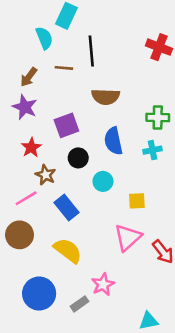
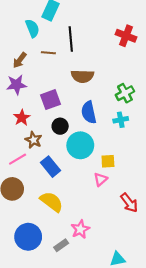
purple star: (25, 107) -> (16, 85), turned -30
green cross: (158, 118) -> (125, 93), turned -30
cyan circle: (103, 181) -> (80, 145), size x1.6
pink triangle: (128, 237) -> (100, 179), moved, size x0.6

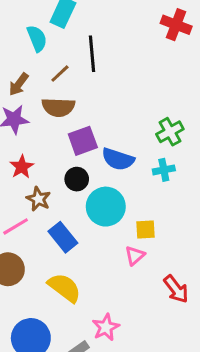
red cross: (126, 36) -> (176, 25), moved
brown line: (48, 53) -> (60, 74), turned -48
brown semicircle: (82, 76) -> (58, 107), moved
purple square: (50, 100) -> (83, 141), moved
blue semicircle: (89, 112) -> (118, 159), turned -60

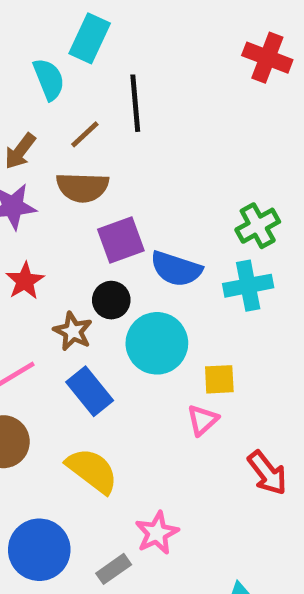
cyan cross: (164, 170) -> (248, 286), size x1.4
brown star: (38, 199) -> (73, 331), moved

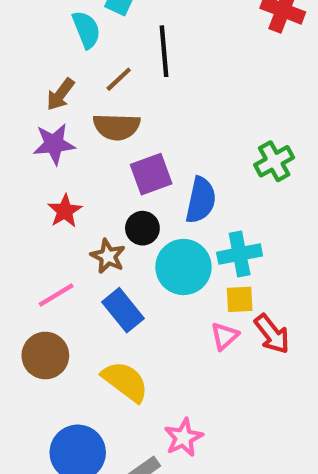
blue semicircle: (176, 269) -> (201, 200), turned -96
cyan cross: (248, 286) -> (240, 254), moved
red arrow: (267, 473) -> (272, 334), moved

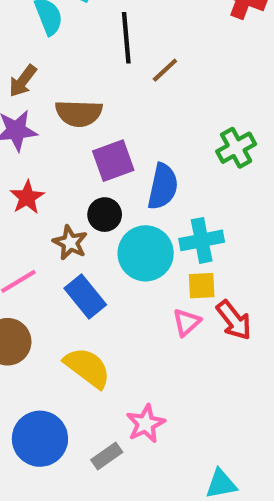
brown line: (119, 79) -> (165, 70), moved

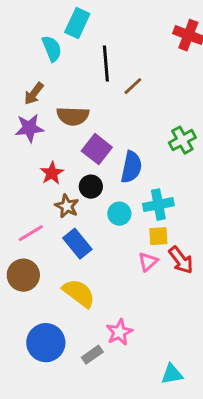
purple square: (113, 161) -> (97, 149), turned -32
red star: (27, 197) -> (52, 173), moved
cyan circle: (146, 253) -> (119, 214), size x0.6

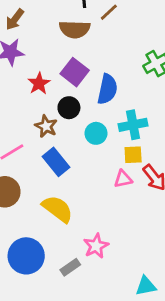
brown semicircle: (73, 116) -> (75, 29), moved
red star: (52, 173) -> (39, 83), moved
pink triangle: (148, 262) -> (123, 179), turned 30

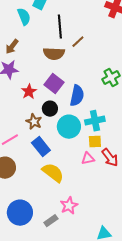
cyan circle: (96, 133) -> (69, 127), size x1.5
yellow semicircle: (58, 209) -> (53, 173), moved

